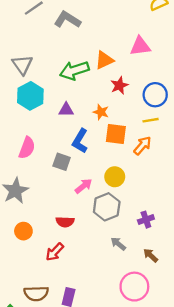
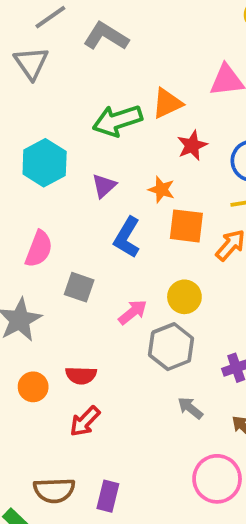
gray triangle: (22, 65) -> (31, 63), moved
purple triangle: (66, 110) -> (104, 186), turned -42
gray square: (62, 162) -> (79, 287), moved
red semicircle: (65, 222) -> (81, 375), moved

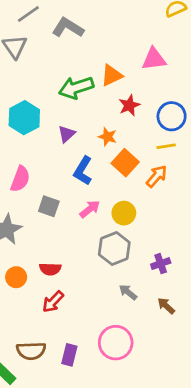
orange square: (186, 226) -> (125, 163), turned 35
pink arrow: (133, 312) -> (90, 209), moved
pink circle: (217, 479) -> (116, 343), moved

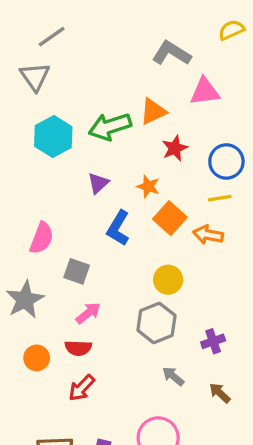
gray L-shape: (68, 28) -> (171, 53), moved
cyan hexagon: (24, 118) -> (53, 137), moved
orange arrow: (157, 176) -> (208, 235), turned -120
pink arrow: (90, 209) -> (88, 313), moved

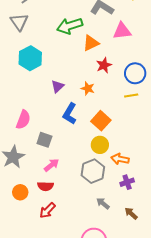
green arrow: (110, 127) -> (70, 26), moved
orange square: (170, 218) -> (101, 121), moved
orange arrow: (208, 235) -> (120, 159), moved

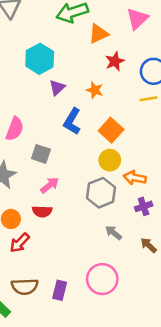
pink triangle: (122, 31) -> (137, 19), turned -36
cyan hexagon: (30, 58) -> (40, 59), moved
red arrow: (47, 210) -> (20, 243), moved

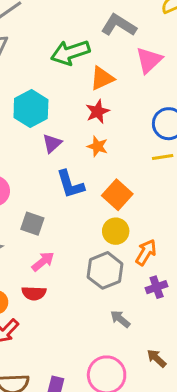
red star: (115, 61) -> (97, 112), moved
blue L-shape: (72, 121) -> (70, 184), turned -48
orange arrow: (135, 178) -> (146, 252), turned 110
brown arrow: (149, 245) -> (157, 358), moved

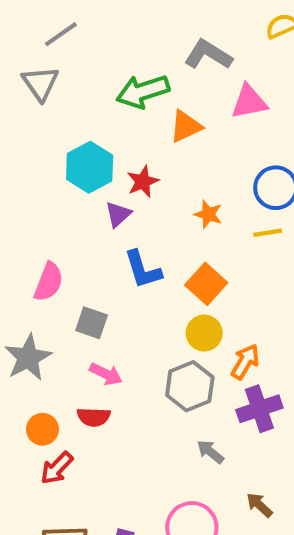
pink triangle: (149, 60) -> (249, 102), turned 32
red star: (97, 112) -> (143, 182), moved
orange star: (97, 146) -> (208, 214), moved
pink arrow: (43, 261) -> (106, 374), turned 65
purple cross: (157, 287) -> (259, 409), size x1.5

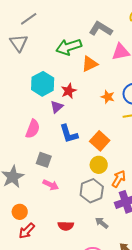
orange star: (208, 214) -> (108, 97), moved
pink semicircle: (49, 282) -> (33, 129), moved
red semicircle: (94, 417) -> (66, 226), moved

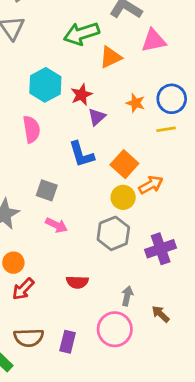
purple triangle: (57, 107) -> (97, 117), moved
pink semicircle: (33, 129) -> (31, 129), moved, turned -30
orange arrow: (119, 179) -> (151, 185), moved, turned 30
gray arrow: (102, 223) -> (127, 296), moved, turned 64

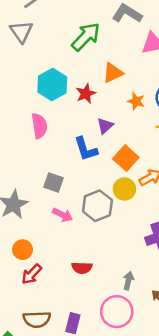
green arrow: (81, 34) -> (86, 37), turned 152
orange triangle: (111, 57) -> (113, 73), moved
purple triangle: (97, 117) -> (105, 126), moved
gray hexagon: (113, 233) -> (97, 206), moved

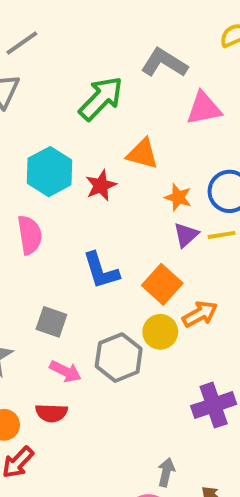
orange triangle: (113, 73) -> (142, 154), turned 40
purple triangle: (105, 126) -> (186, 235), moved
red semicircle: (82, 268) -> (51, 413), moved

